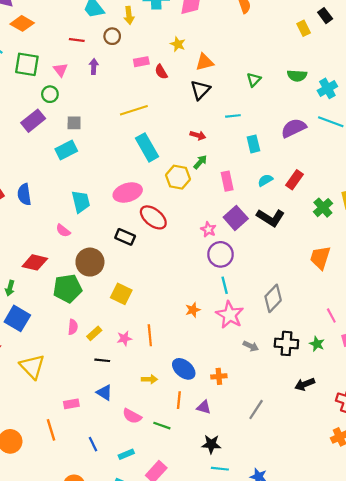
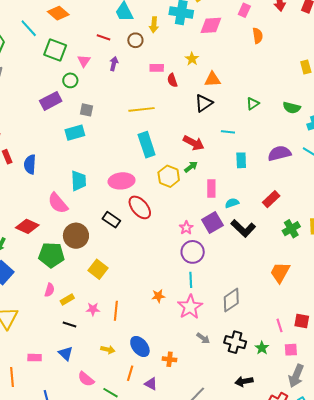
red arrow: (198, 135) -> (194, 143), size x1.5
cyan semicircle: (265, 180) -> (232, 203), moved
pink semicircle: (63, 231) -> (58, 203), size x1.6

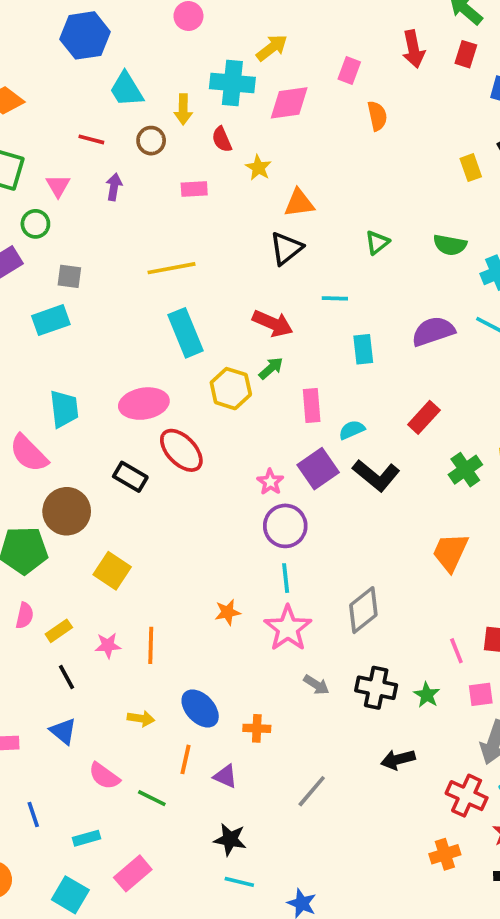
red semicircle: (172, 80) -> (222, 139), moved
black line: (69, 325) -> (66, 677), turned 48

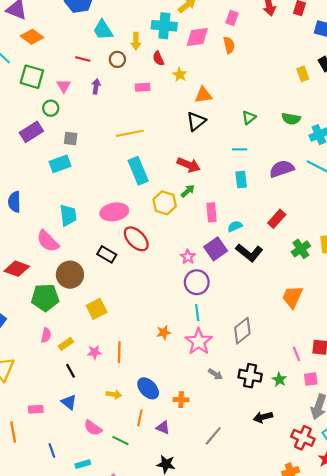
orange semicircle: (377, 116) -> (229, 45), moved
cyan line: (335, 298) -> (240, 149), moved
yellow square: (112, 571) -> (97, 309), turned 30

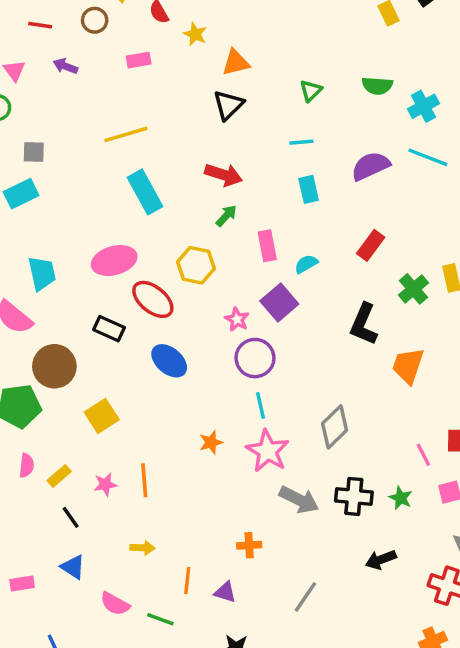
purple arrow: (96, 86) -> (65, 66), turned -72
yellow hexagon: (165, 203) -> (196, 265), moved
black L-shape: (249, 253) -> (364, 324), moved, turned 80
gray arrow: (215, 374) -> (299, 500), size x1.6
blue ellipse: (148, 388) -> (169, 361), moved

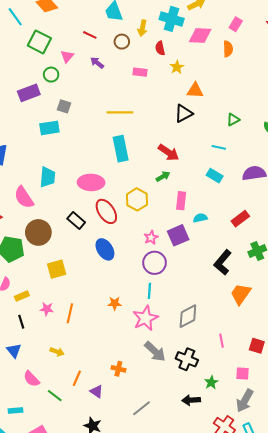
cyan rectangle: (309, 189) -> (215, 176), turned -63
pink line: (423, 455) -> (221, 341), moved
green star: (401, 498) -> (211, 382), moved

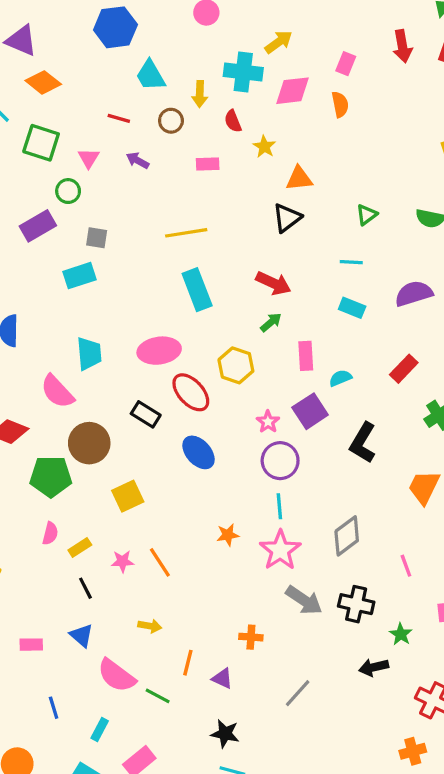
black L-shape: (223, 262) -> (363, 443), moved
orange line: (70, 313) -> (160, 562), turned -36
pink semicircle: (31, 379) -> (116, 675), size x1.4
cyan rectangle: (15, 411) -> (100, 730), turned -48

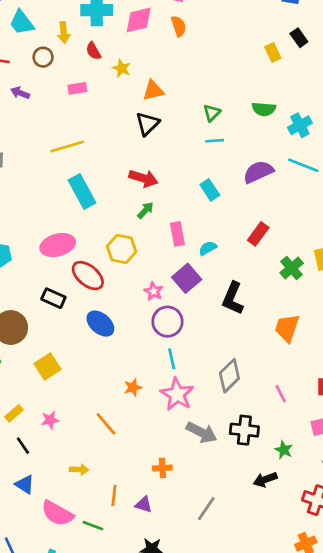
cyan line: (351, 262) -> (215, 141), moved
cyan rectangle: (352, 308) -> (210, 190), turned 42
orange line: (160, 562) -> (106, 424), moved

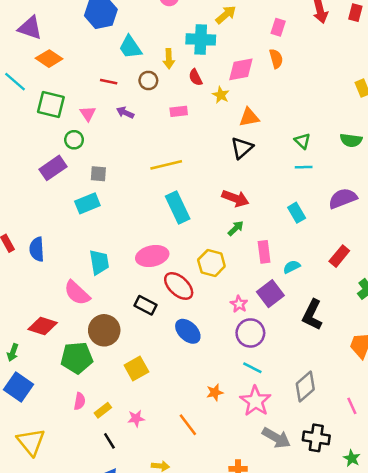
pink diamond: (139, 20) -> (241, 69), moved
green triangle: (212, 113) -> (302, 141), turned -35
cyan line: (172, 359) -> (252, 368), turned -54

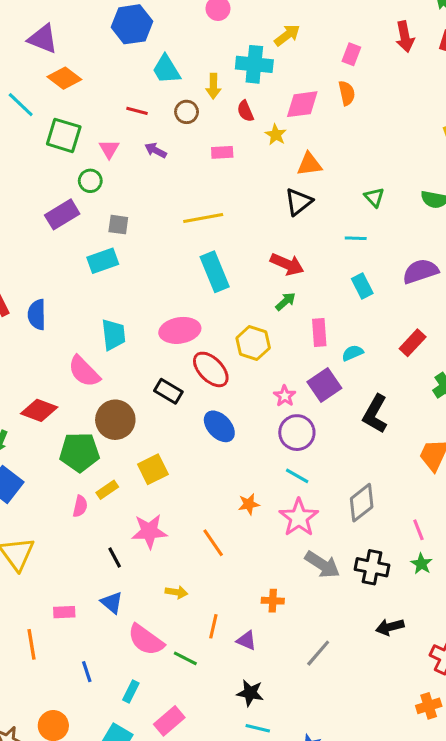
cyan line: (304, 167) -> (356, 238), moved
yellow rectangle: (103, 410) -> (107, 490), moved
pink star: (136, 418) -> (149, 531), size x1.6
green star: (352, 458) -> (421, 564), moved

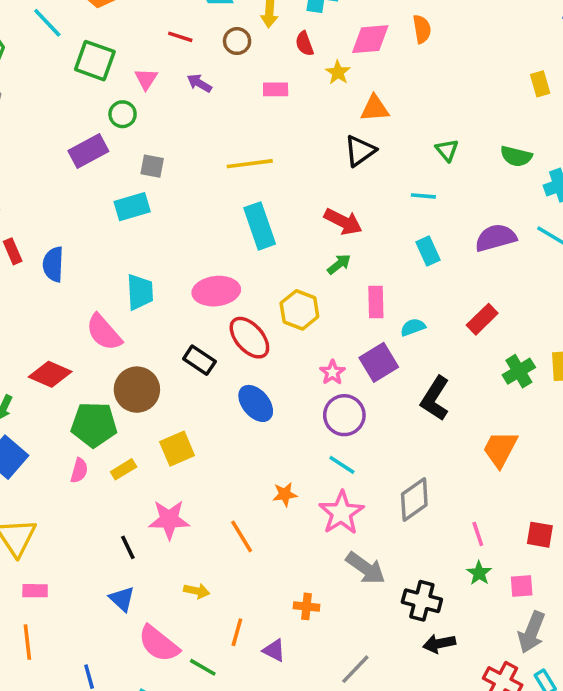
pink semicircle: (80, 506) -> (79, 471), moved
black cross: (372, 567) -> (422, 601), moved
pink rectangle: (64, 612) -> (35, 591), moved

